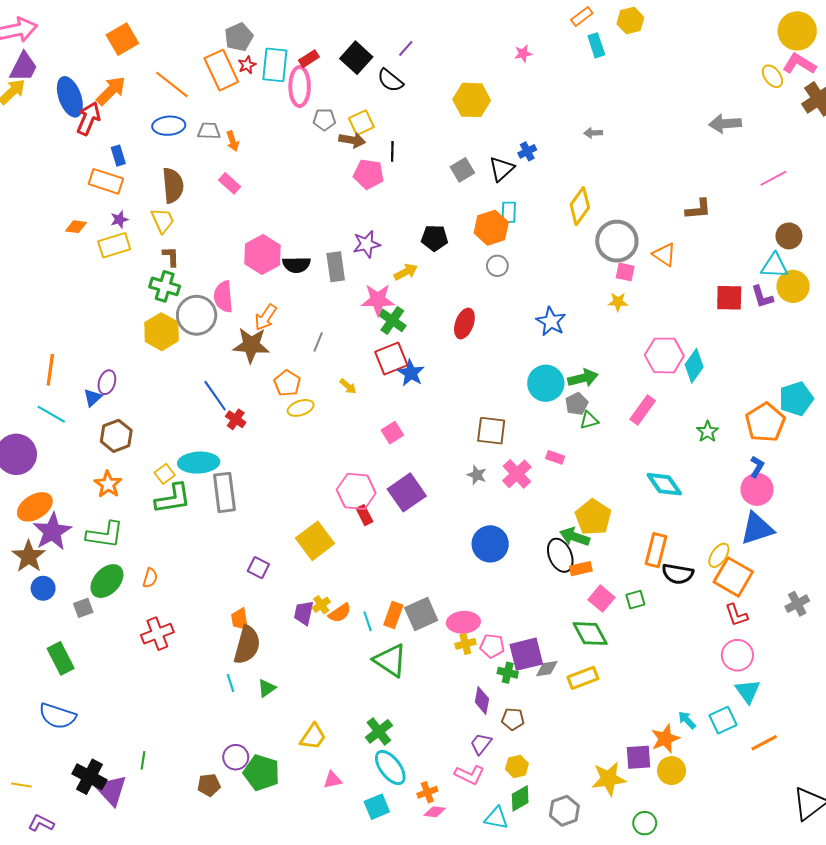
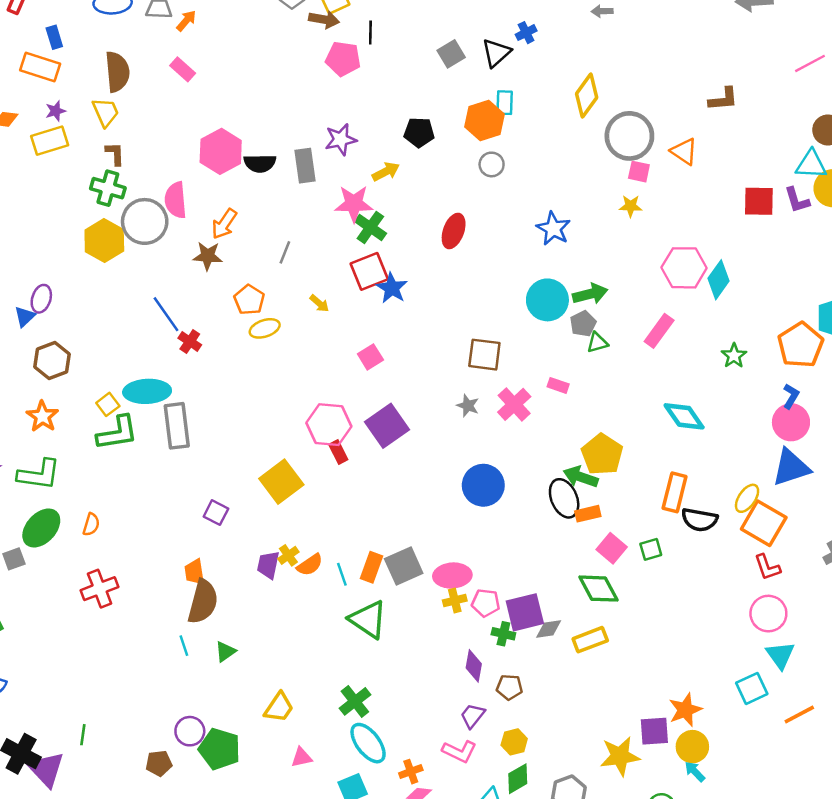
orange arrow: (233, 141) -> (186, 21), turned -120
brown star: (251, 345) -> (208, 256), size x0.7
cyan arrow: (687, 720) -> (695, 772), moved

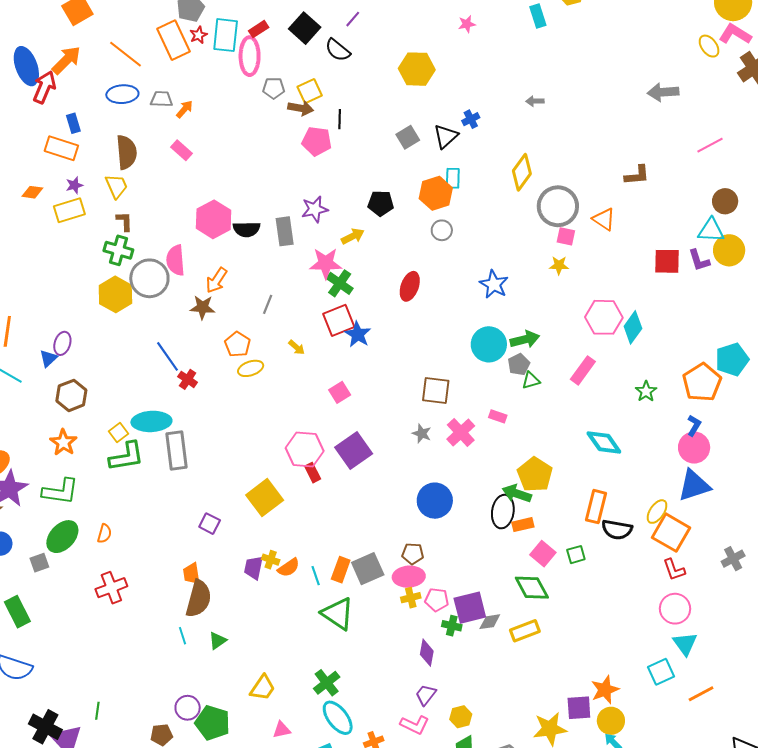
black ellipse: (564, 498) -> (503, 512), turned 32
yellow cross: (288, 555) -> (271, 560), turned -36
brown pentagon: (509, 687) -> (413, 554), moved

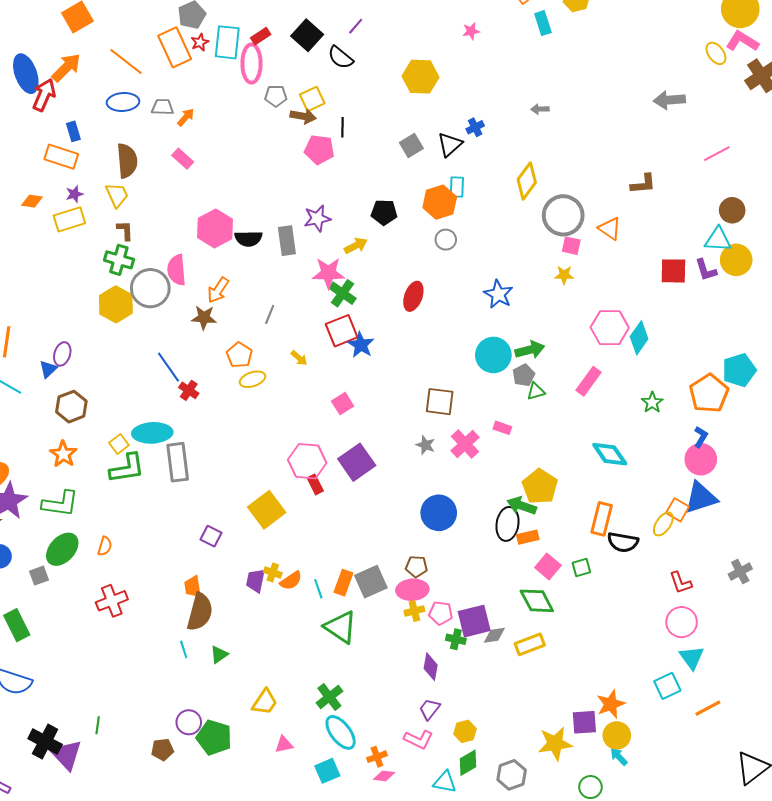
orange square: (671, 533) -> (677, 510), moved, size x0.6

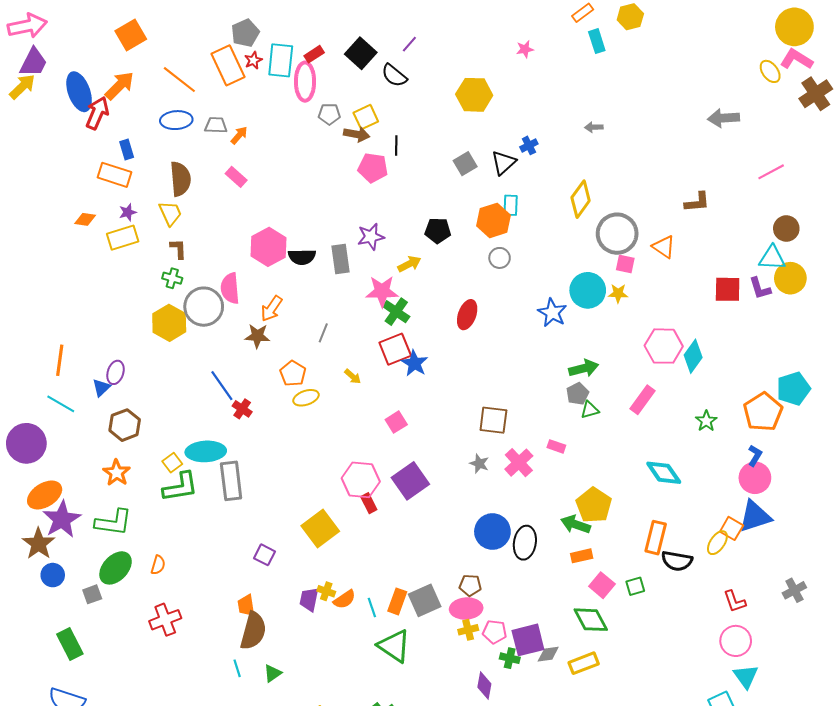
green cross: (119, 260) -> (172, 278), size x0.7
cyan circle: (493, 355) -> (588, 290), moved
black ellipse: (507, 524) -> (525, 543), moved

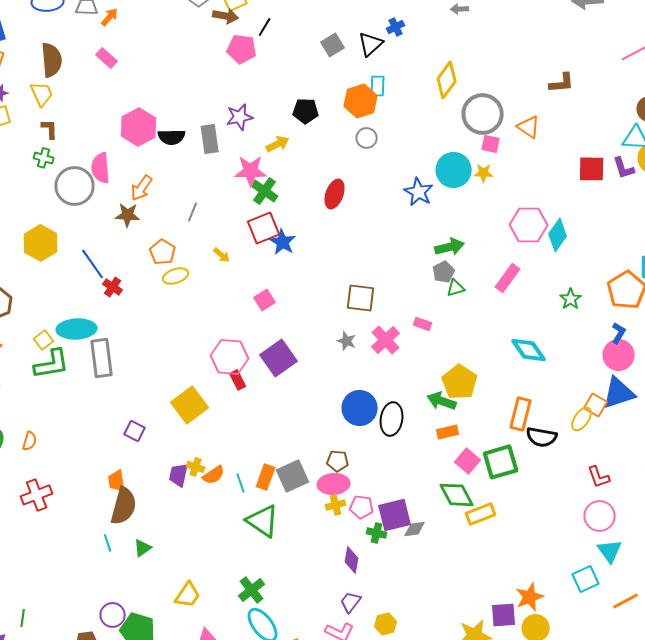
black line: (396, 145) -> (265, 27), turned 30
yellow hexagon: (169, 323) -> (41, 243), moved
green square: (635, 586) -> (501, 462), size x1.8
yellow rectangle: (584, 663) -> (481, 514), moved

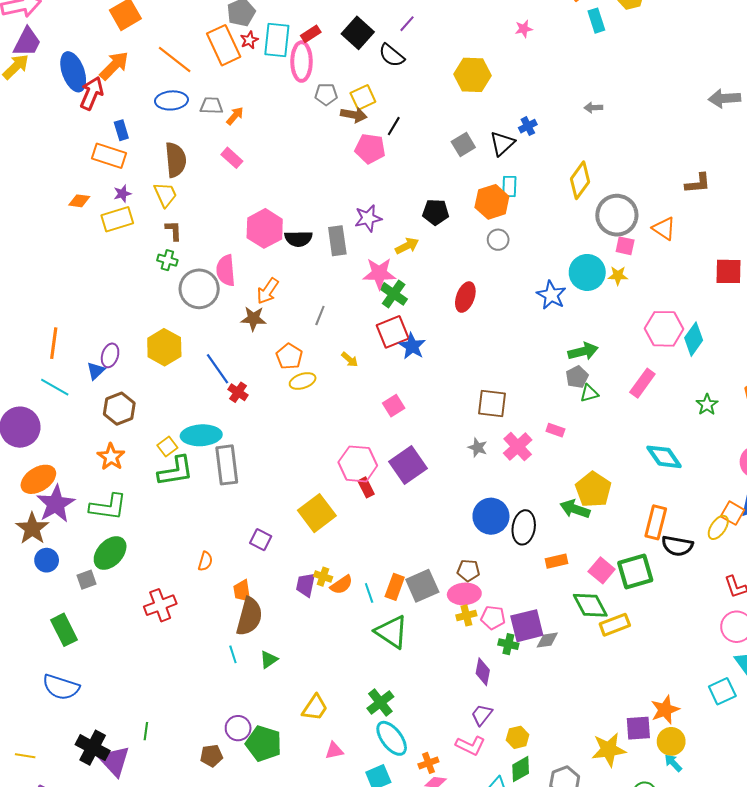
orange rectangle: (448, 432) -> (556, 561), moved
orange semicircle: (30, 441) -> (205, 561), moved

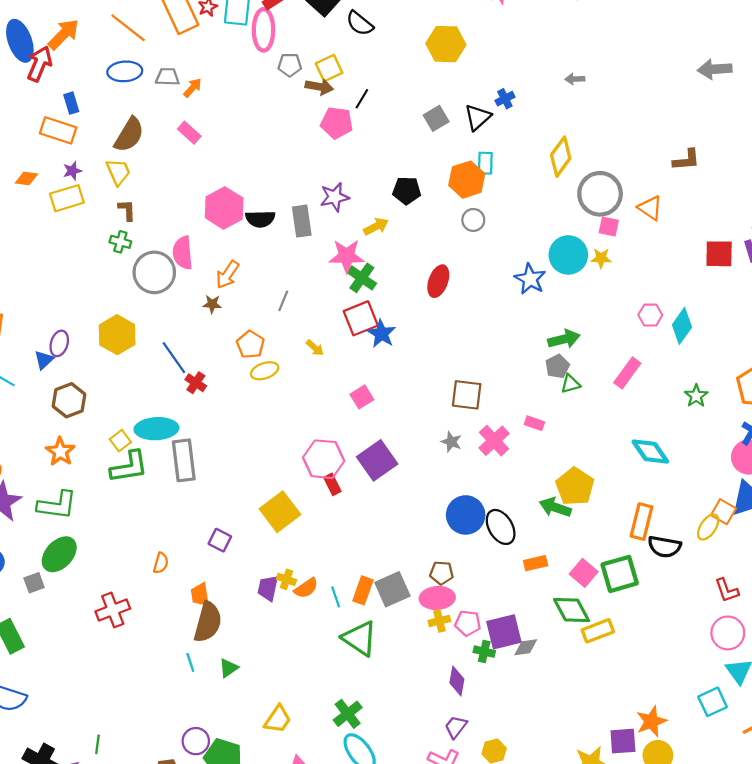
brown semicircle: (176, 160) -> (129, 135), turned 36
brown star: (253, 319) -> (212, 304), size x0.7
pink hexagon: (664, 329) -> (650, 315), size x0.6
black ellipse: (524, 527) -> (501, 527), turned -40

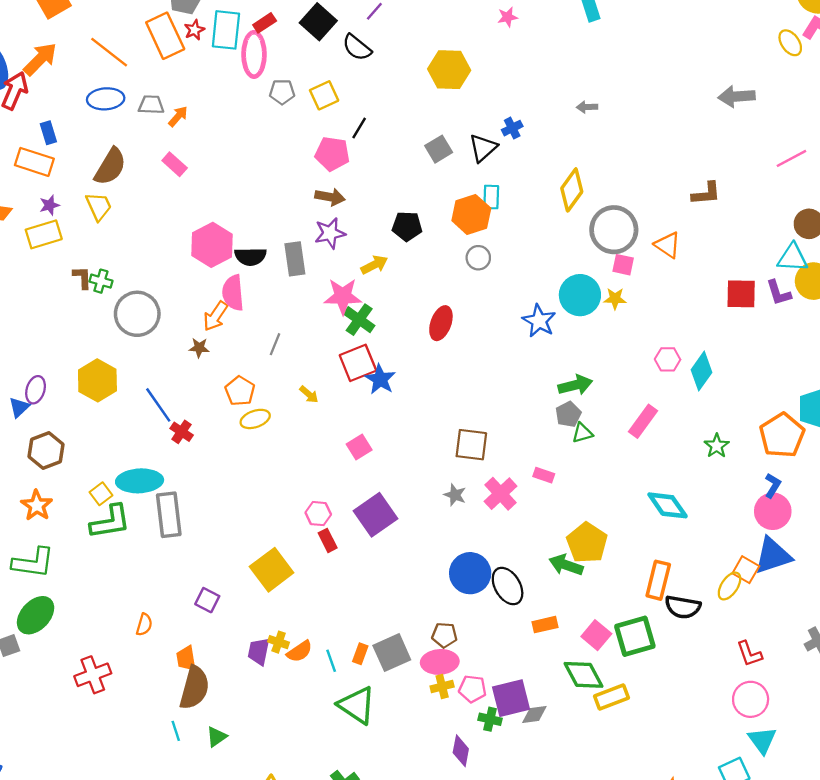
brown arrow: (319, 87) -> (330, 197), moved
brown L-shape: (127, 210) -> (82, 278), moved
pink semicircle: (183, 253) -> (233, 293), moved
pink hexagon: (324, 459) -> (318, 514), size x0.6
orange rectangle: (363, 590) -> (360, 654), size x0.7

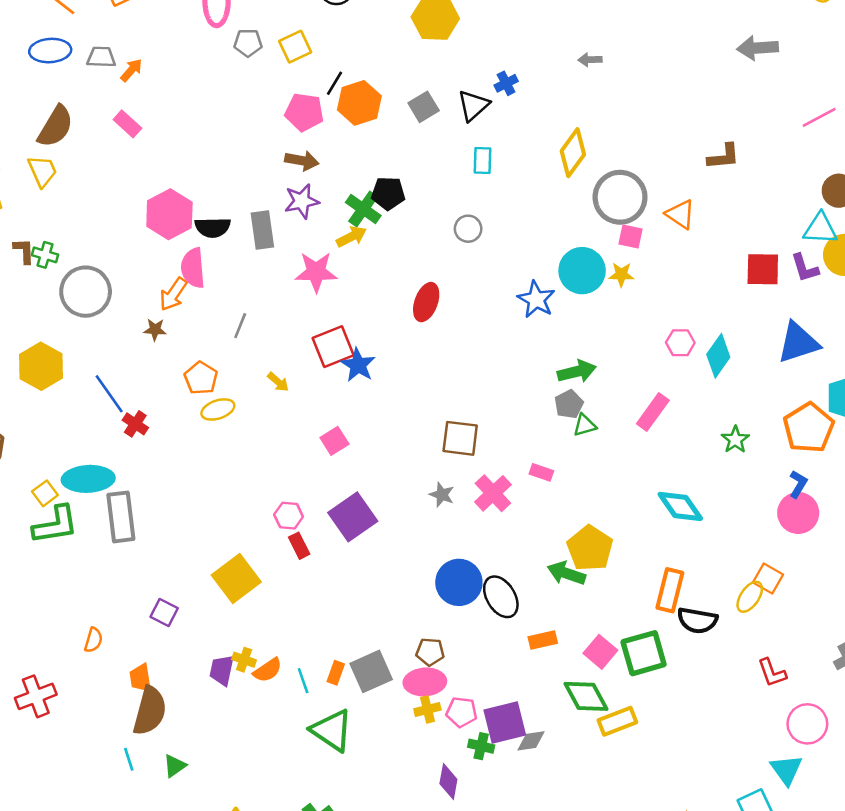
orange hexagon: (471, 214) -> (359, 103), moved
green cross: (359, 320) -> (363, 209), moved
blue triangle: (773, 556) -> (798, 343), moved
pink circle: (751, 699) -> (807, 724), moved

